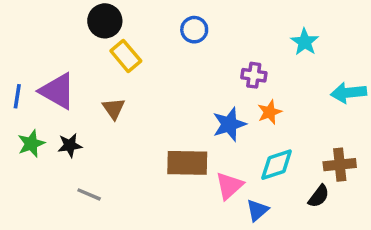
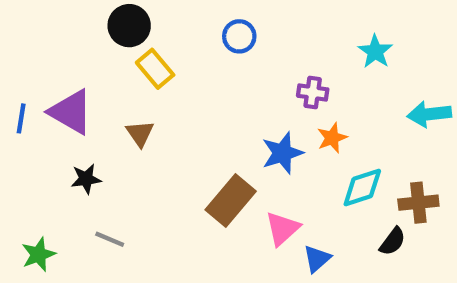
green star: (31, 144) -> (38, 254), moved
brown rectangle: (187, 163) -> (231, 200), turned -51
cyan diamond: (277, 165) -> (362, 188), moved

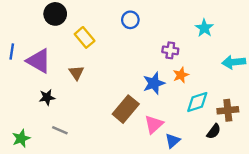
black circle: (129, 26) -> (55, 14), moved
blue line: (21, 118) -> (12, 52), moved

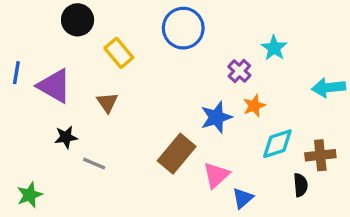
blue circle: (130, 20) -> (183, 28), size x1.6
cyan star: (204, 28) -> (274, 48), moved
purple cross: (170, 50) -> (239, 71), turned 35
gray line: (60, 130) -> (94, 164), moved
black semicircle: (214, 131) -> (300, 185), turned -42

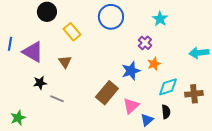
cyan star: (274, 48) -> (160, 19), moved
black semicircle: (300, 185) -> (166, 112), moved

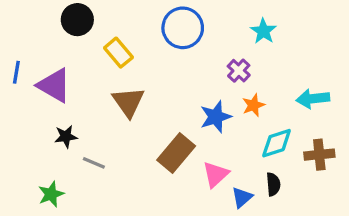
cyan arrow: (199, 53) -> (313, 99), moved
brown triangle: (65, 62) -> (128, 102), moved, size x1.5
green star: (18, 118) -> (51, 194), moved

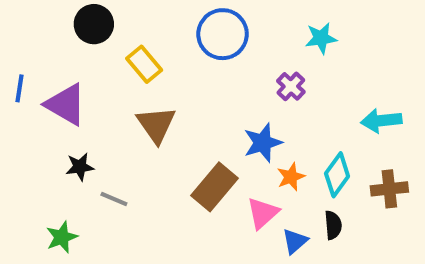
cyan star: (263, 31) -> (321, 38), turned 30
orange star: (254, 105) -> (291, 177), moved
cyan diamond: (277, 143) -> (337, 175), turned -36

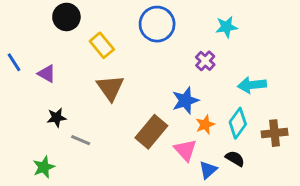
blue line: (20, 88) -> (14, 62), turned -42
purple triangle: (66, 104) -> (47, 74), size x0.6
cyan arrow: (381, 121) -> (252, 85), moved
pink triangle: (263, 213) -> (185, 150), turned -30
black semicircle: (333, 225) -> (235, 159), turned -54

